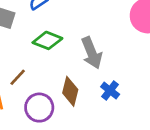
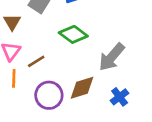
gray arrow: (92, 53) -> (112, 57), turned 48
brown diamond: (70, 91) -> (82, 88), turned 44

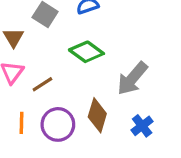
orange line: (14, 78) -> (21, 123), moved
brown diamond: (82, 88) -> (97, 115), turned -56

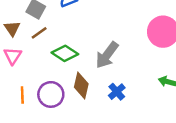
green diamond: (86, 52) -> (65, 53), moved
brown line: (42, 84) -> (39, 33), moved

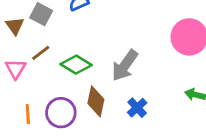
brown triangle: (12, 29) -> (15, 26), moved
brown line: (39, 33) -> (41, 53), moved

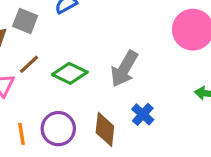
brown diamond: (96, 101) -> (105, 129), moved

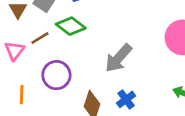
green diamond: (70, 73) -> (71, 26), moved
purple circle: (58, 129) -> (56, 75), moved

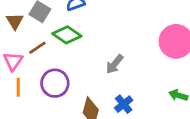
gray arrow: (118, 58) -> (115, 64), size x0.7
orange line: (22, 95) -> (18, 87), moved

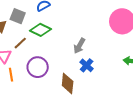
blue cross: (124, 104) -> (87, 65), moved

